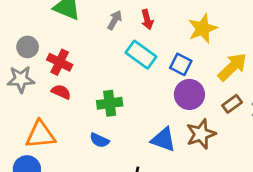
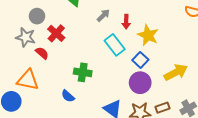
yellow star: (203, 29) -> (148, 35), moved, turned 30
red semicircle: (61, 92) -> (42, 53), moved
brown rectangle: (232, 104) -> (162, 108), moved

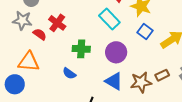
red cross: (56, 33) -> (57, 23), moved
blue square: (140, 60) -> (145, 31), moved
purple circle: (140, 83) -> (116, 52), moved

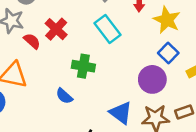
cyan rectangle: (109, 19) -> (107, 29), moved
purple circle: (116, 52) -> (152, 79), moved

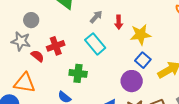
yellow star: (167, 20) -> (141, 35), turned -30
red cross: (56, 29) -> (56, 46), turned 30

